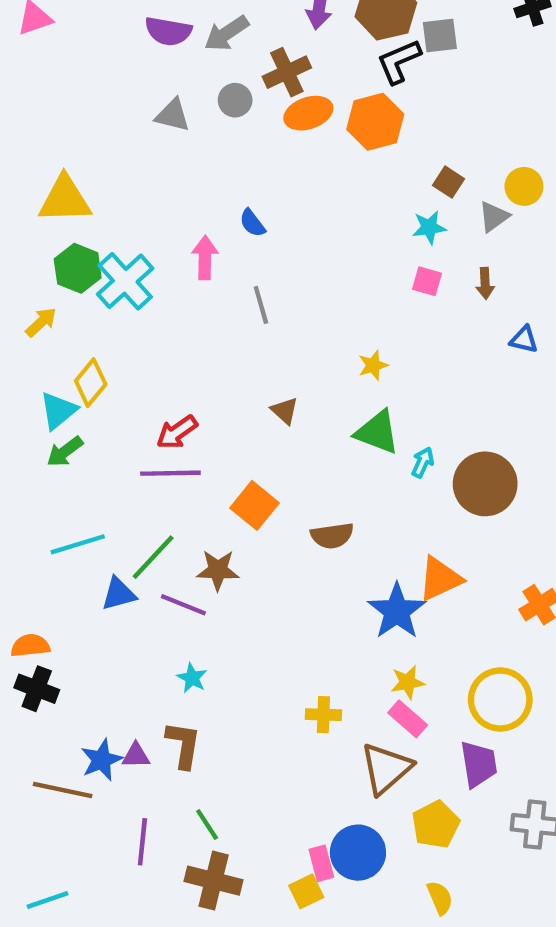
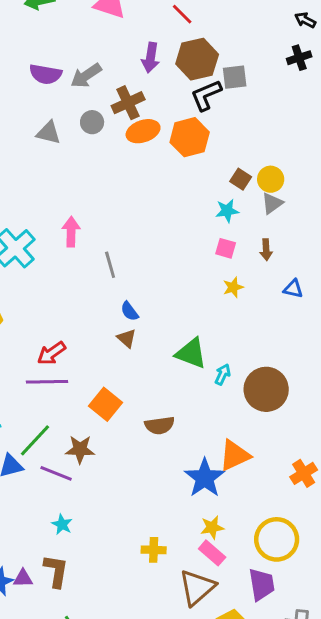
yellow circle: (524, 186) -> (271, 179), moved
blue semicircle: (252, 223) -> (130, 311), moved
yellow star: (373, 365) -> (233, 287), moved

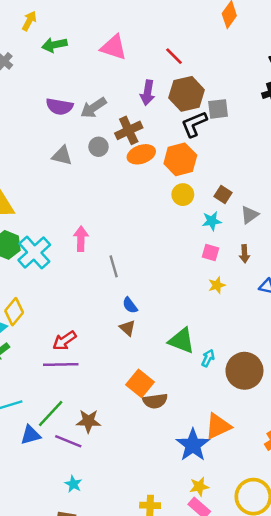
yellow circle: (271, 179) -> (183, 195), moved
orange square: (106, 404) -> (140, 383), moved

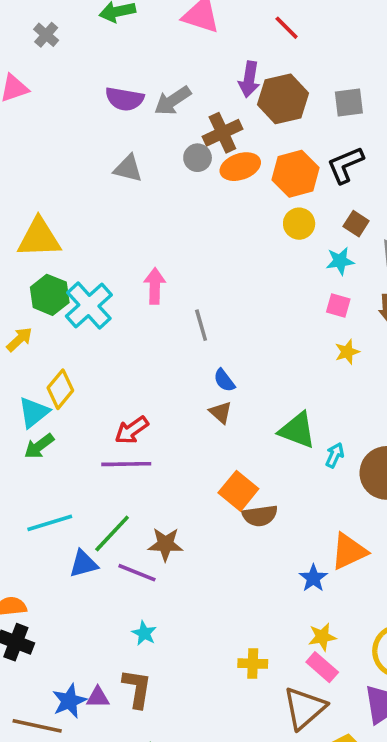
brown hexagon: (187, 94) -> (283, 99), moved
black L-shape: (194, 124) -> (345, 165), moved
gray circle: (98, 147) -> (198, 158), moved
blue star: (193, 445) -> (313, 578), size x0.6

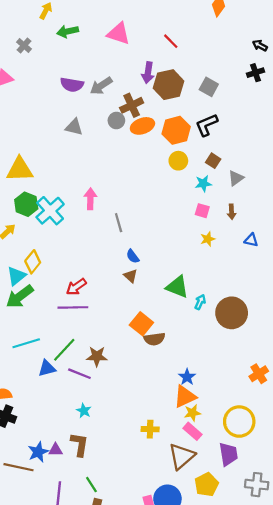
gray square: (349, 102) -> (209, 87), turned 36
green arrow: (39, 446) -> (20, 297), size x1.5
orange triangle: (349, 551) -> (185, 397), moved

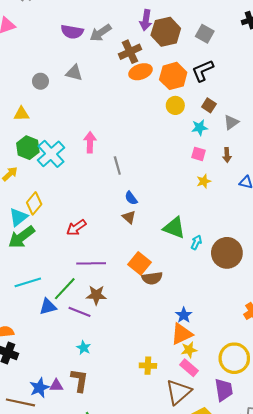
gray circle: (116, 120) -> (40, 81), moved
yellow triangle: (20, 169) -> (22, 114), size x0.6
purple line: (73, 307) -> (91, 263), moved

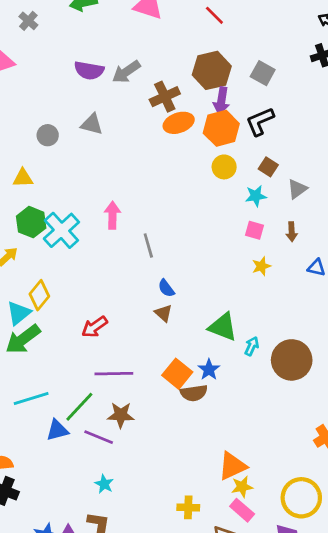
purple arrow: (146, 20) -> (221, 101), moved
blue star: (184, 315) -> (209, 370), moved

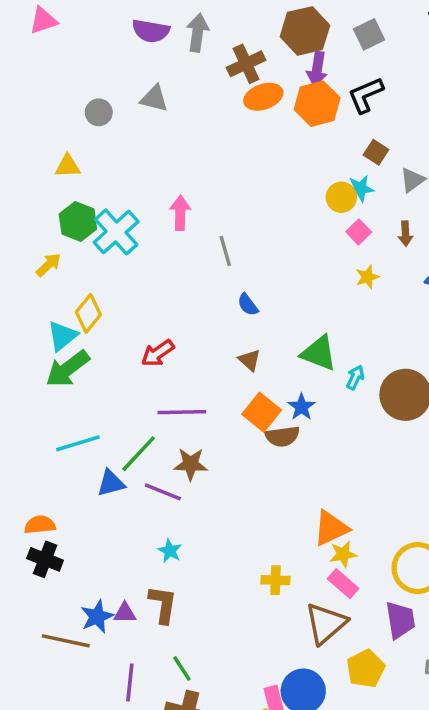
gray arrow: (126, 72) -> (198, 33), turned 132
gray square: (263, 73) -> (369, 34), turned 35
yellow circle: (224, 167) -> (341, 197), moved
pink square: (254, 230) -> (359, 232), turned 30
brown triangle: (163, 313) -> (250, 360), moved

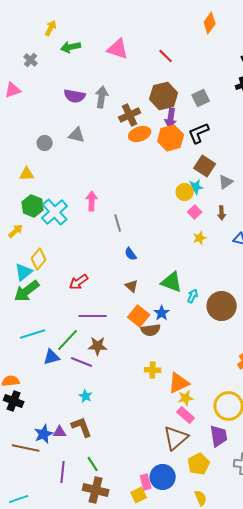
brown square: (376, 152) -> (205, 166), size x1.5
yellow cross: (275, 580) -> (153, 370), moved
brown L-shape: (163, 604) -> (82, 427), turned -30

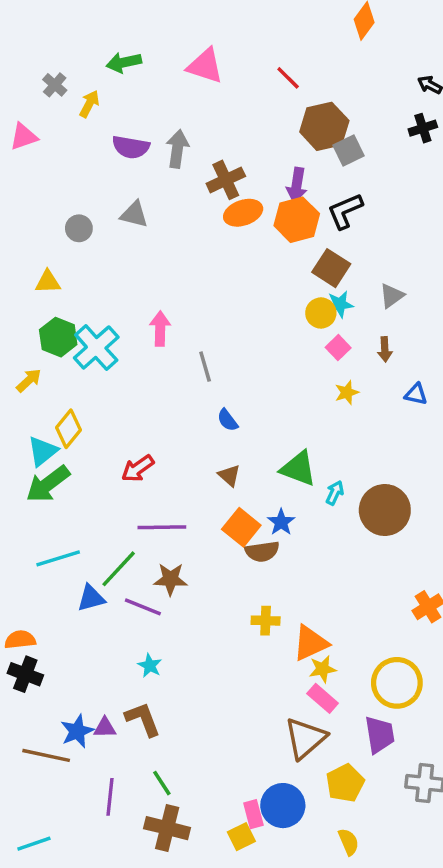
yellow arrow: (51, 28) -> (89, 104), moved
brown hexagon: (164, 96) -> (324, 126), moved
brown square: (205, 166) -> (331, 268), moved

